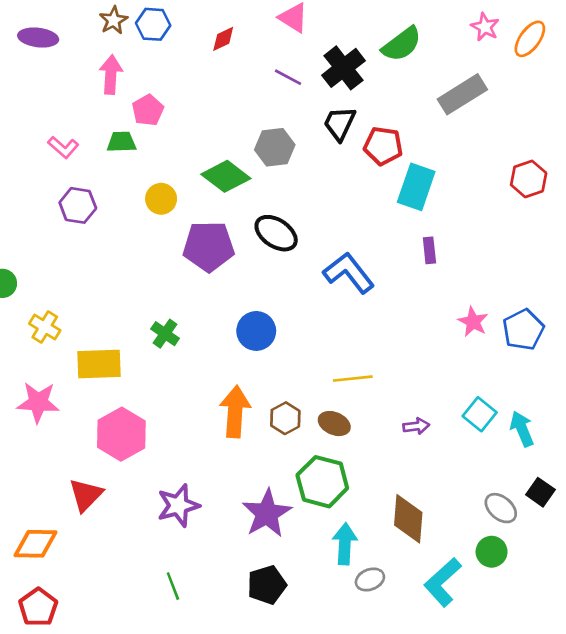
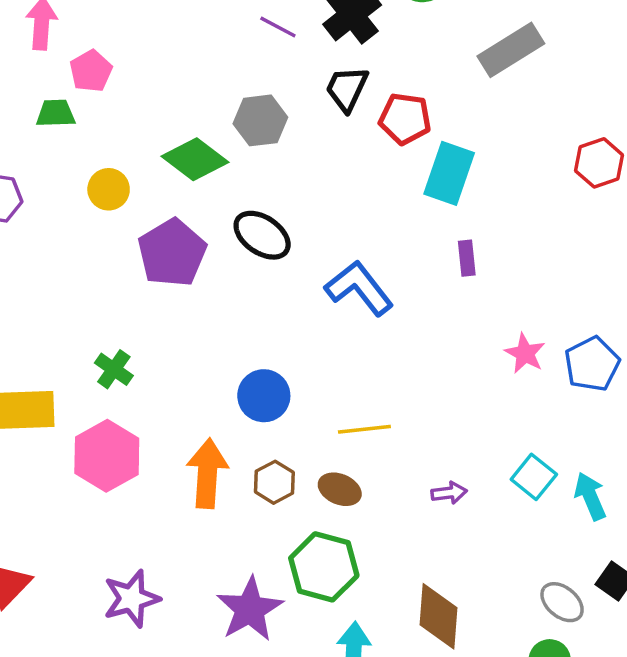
purple pentagon: (209, 246) -> (172, 253), turned -30
blue circle: (256, 331) -> (264, 396), moved
pink hexagon: (121, 434) -> (107, 456), moved

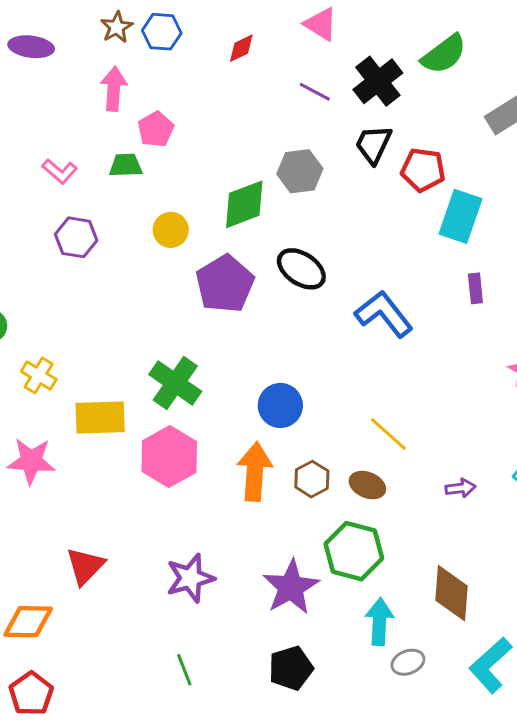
green diamond: (195, 159) -> (244, 204), turned -58
green cross: (114, 369) -> (175, 383), size x1.6
blue circle: (264, 396) -> (280, 405), moved
yellow line: (364, 429) -> (388, 434), turned 48

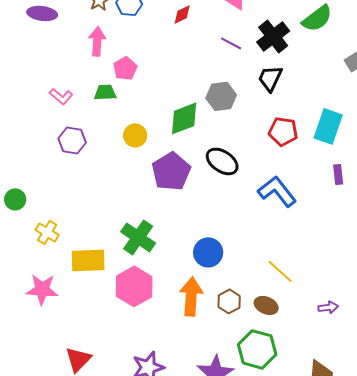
red pentagon: (423, 170) -> (283, 131), moved

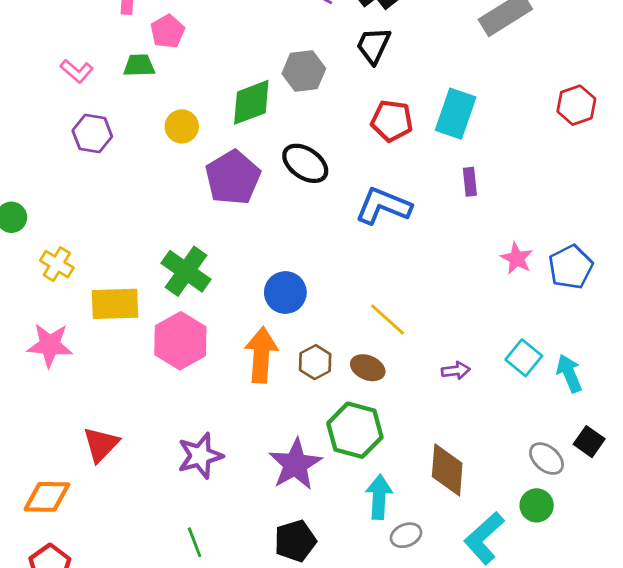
blue L-shape: (277, 191) -> (383, 206), turned -30

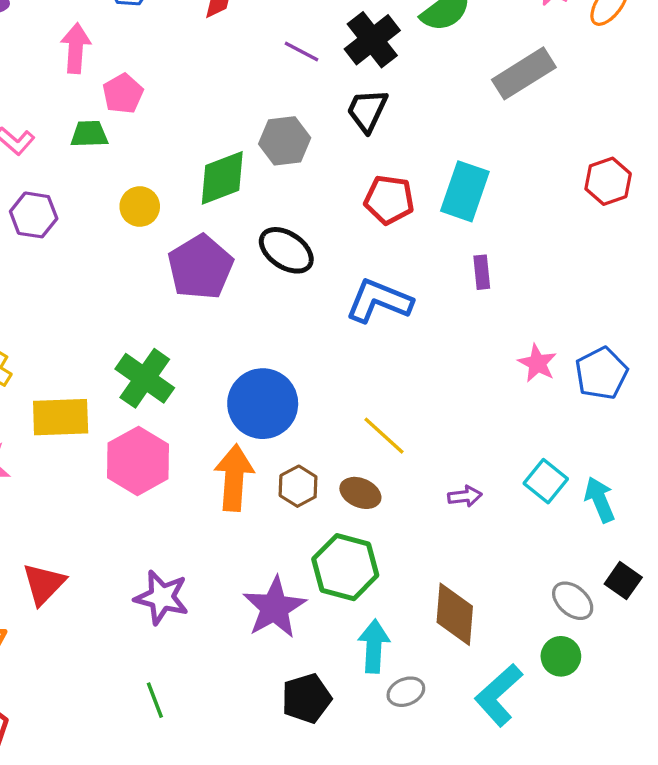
blue circle: (285, 293) -> (263, 404), size x1.4
purple star: (200, 456) -> (162, 597), turned 30
black pentagon: (295, 541) -> (307, 698), moved

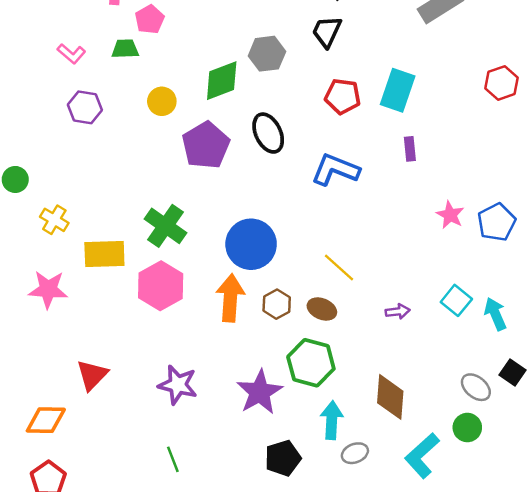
black ellipse: (286, 250) -> (268, 133), turned 30

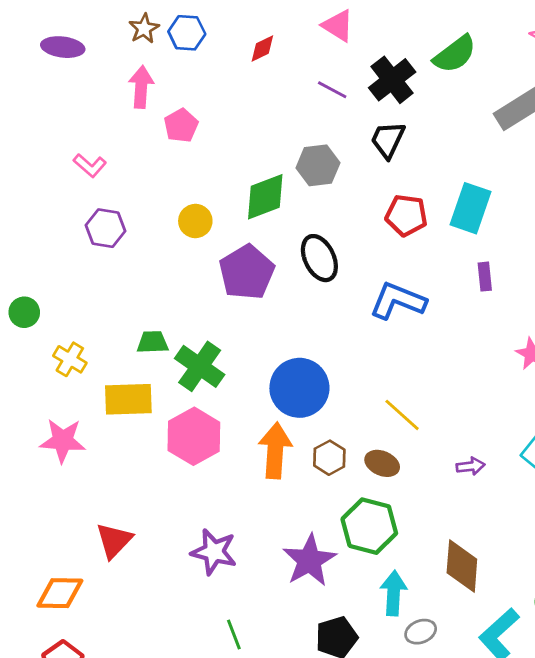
green trapezoid: (125, 49) -> (153, 342), moved
green line: (173, 459) -> (234, 634), moved

